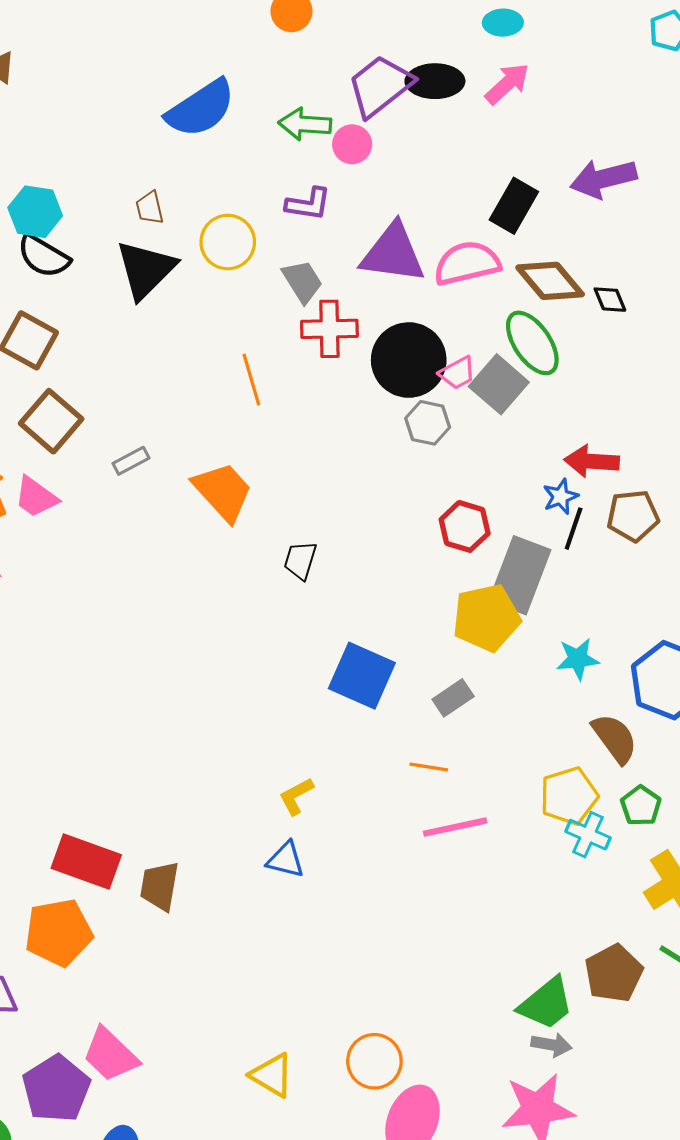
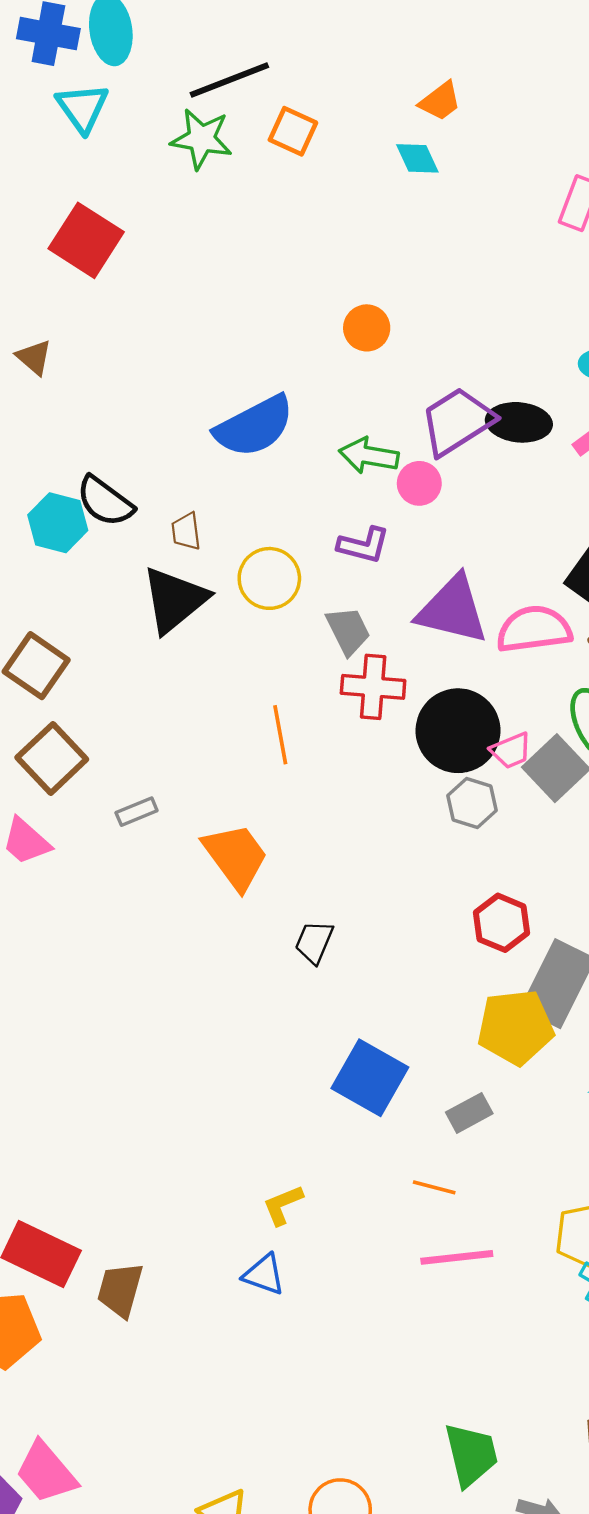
black semicircle: (43, 256) -> (105, 501), moved
green trapezoid: (546, 1004) -> (471, 1455), moved, turned -70

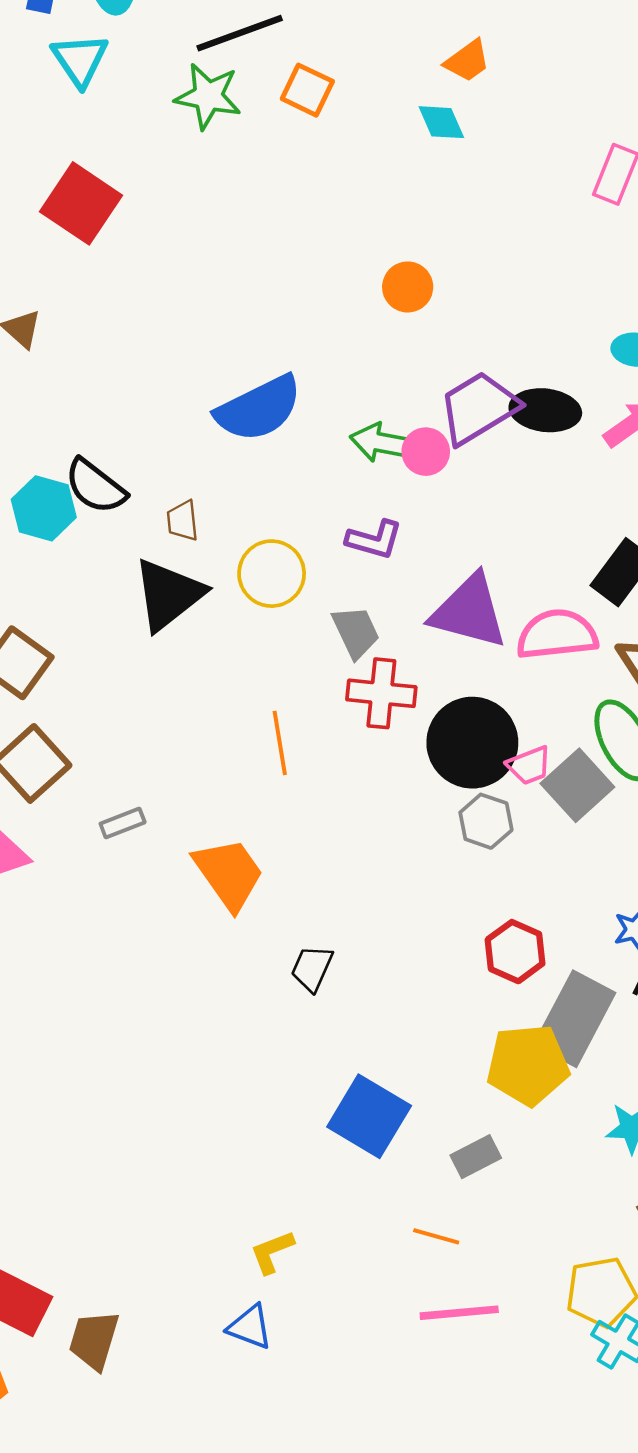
orange circle: (367, 328) -> (408, 287), moved
pink circle: (419, 483) -> (426, 452), moved

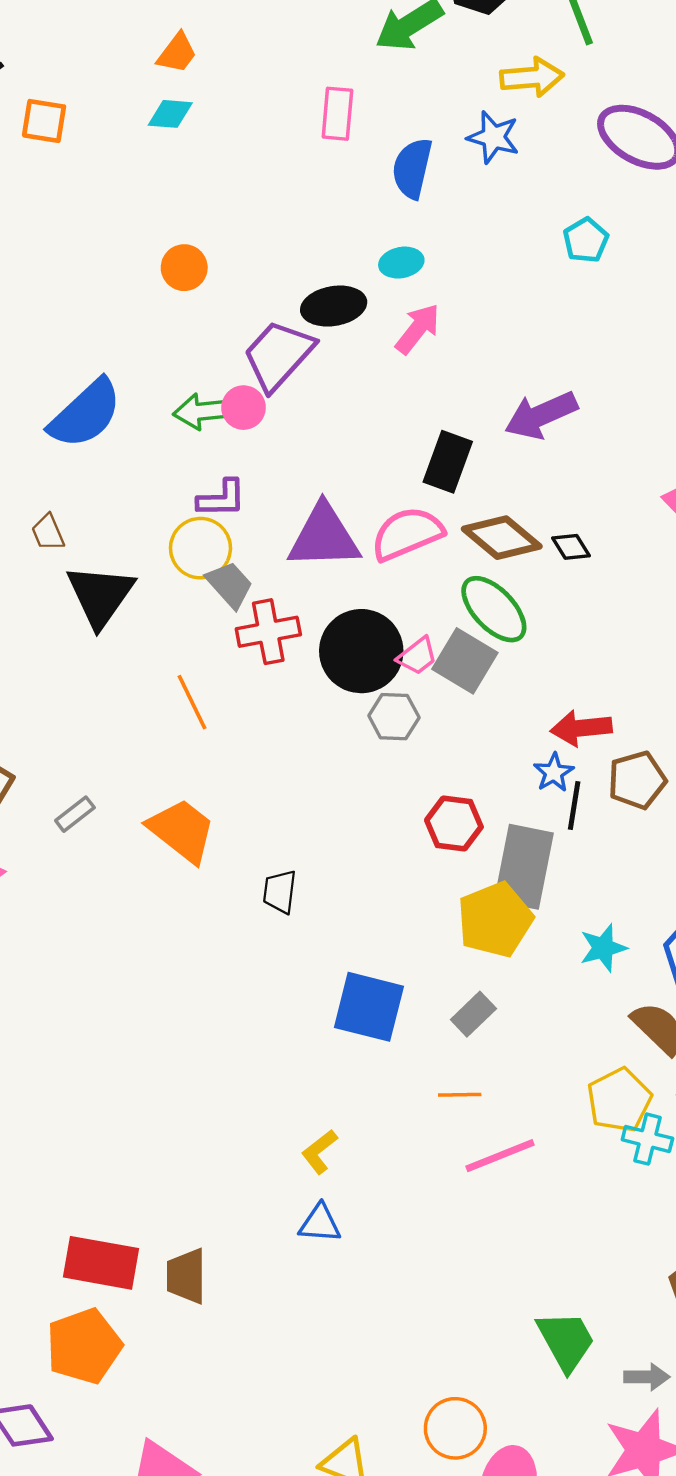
cyan diamond: (441, 122) -> (170, 114), turned -45
black ellipse: (545, 410) -> (334, 306), moved
yellow circle: (272, 574) -> (200, 548), moved
black triangle: (168, 595) -> (100, 596), moved

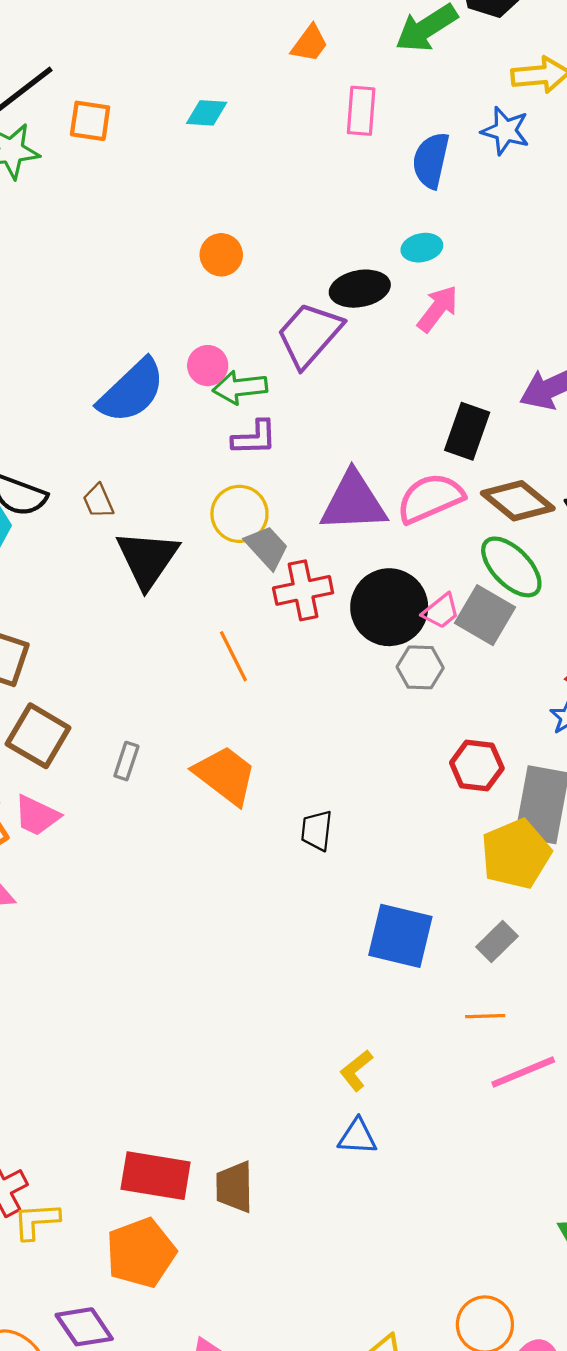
orange trapezoid: (177, 53) -> (310, 44), moved
pink circle: (244, 408) -> (208, 366), moved
purple L-shape: (222, 499) -> (254, 438), moved
gray rectangle: (75, 814) -> (126, 761), turned -33

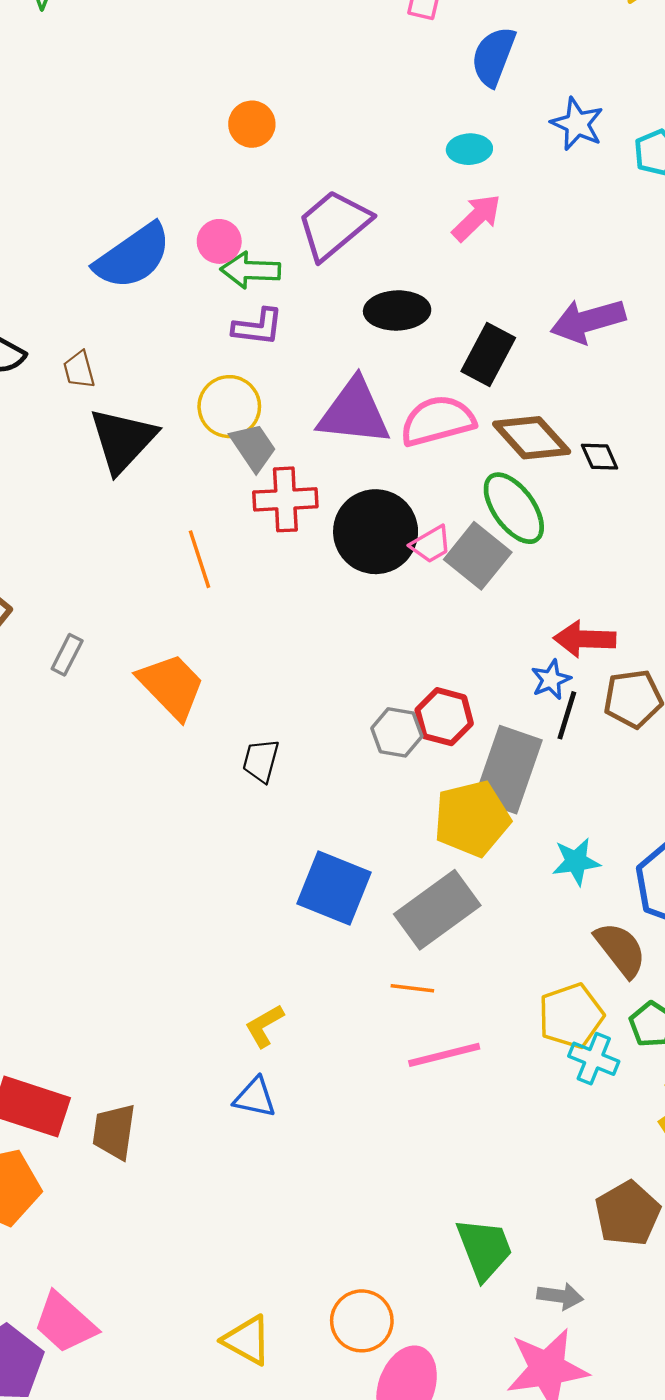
blue star: (505, 131) -> (577, 124), moved
black ellipse: (360, 289) -> (397, 310), moved
gray hexagon: (420, 667) -> (397, 732), moved
gray rectangle: (497, 942) -> (437, 910), size x1.8

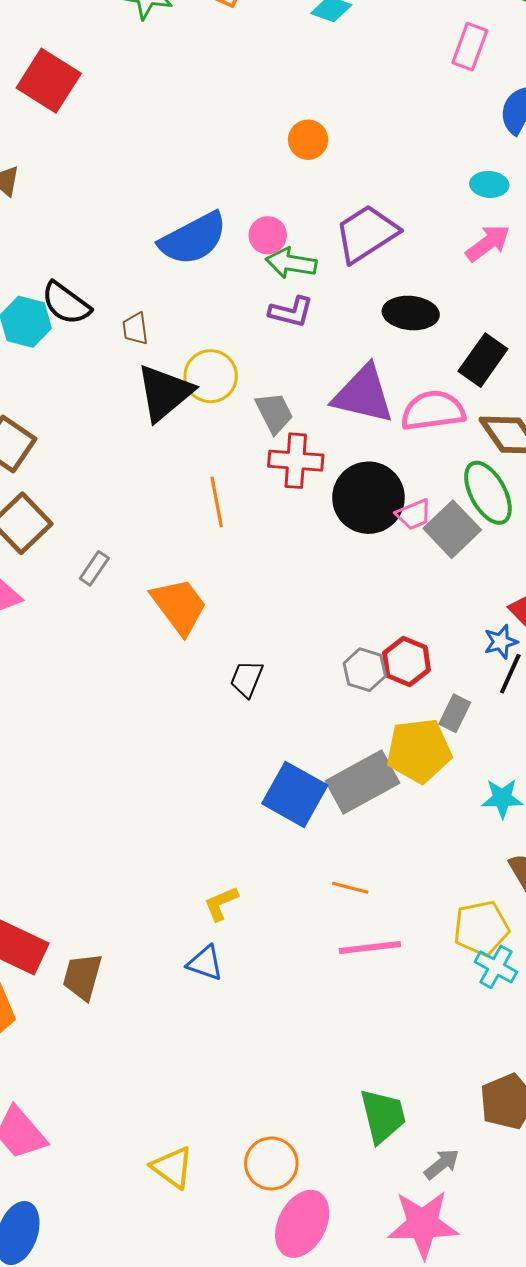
yellow circle: (229, 407) -> (211, 376), moved
gray rectangle: (508, 770) -> (455, 713), size x0.5
gray rectangle: (437, 910) -> (363, 782), moved
gray arrow: (560, 1296) -> (442, 1164), turned -54

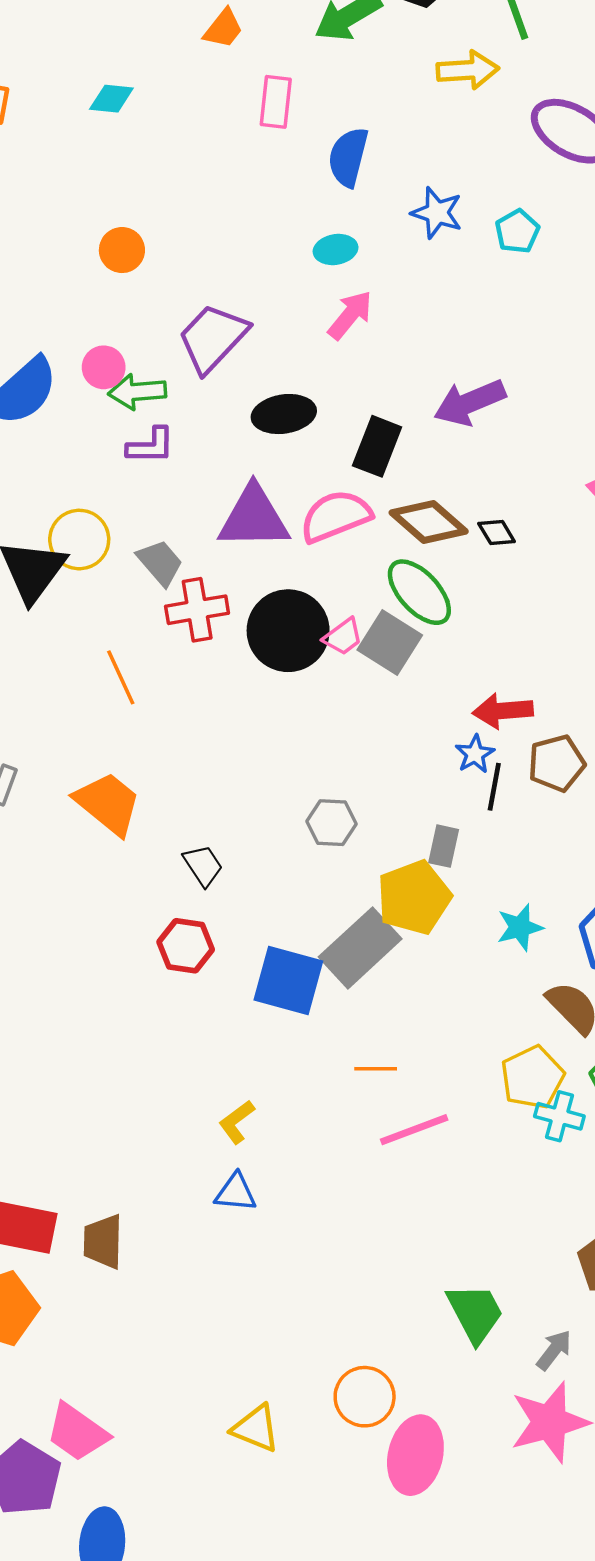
red hexagon: (406, 662) -> (186, 946), moved
black trapezoid: (247, 679) -> (203, 865), turned 138

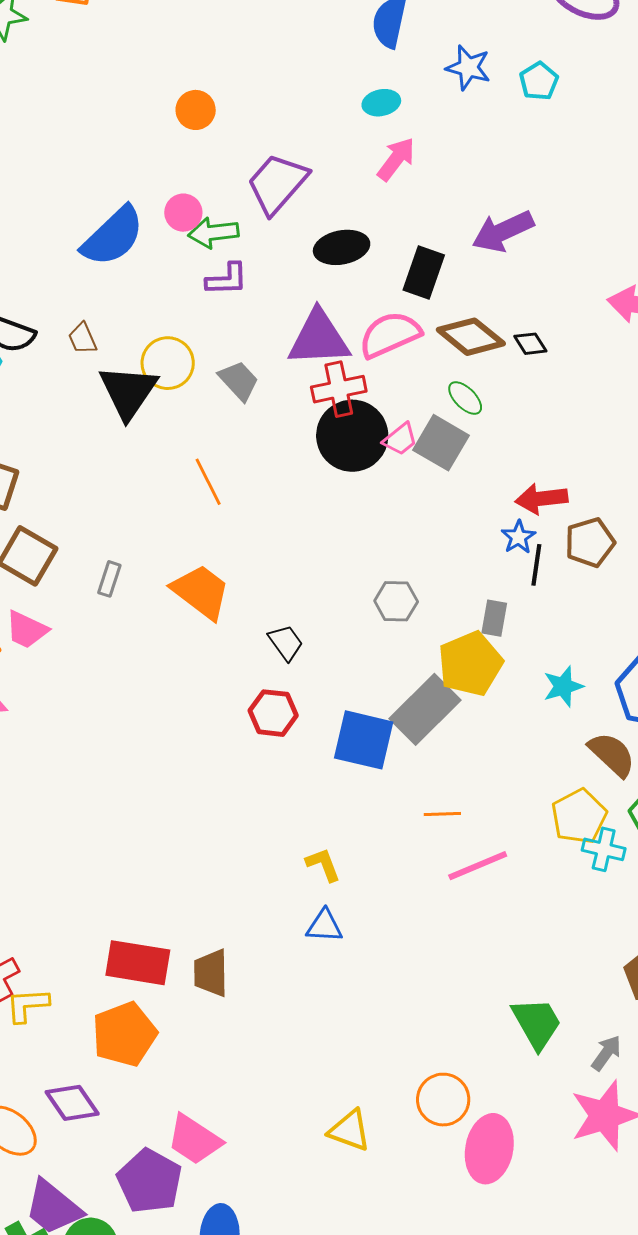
green ellipse: (419, 592) -> (465, 398), size x0.6
red cross: (197, 610) -> (339, 389), moved
yellow L-shape: (237, 1122) -> (323, 865), turned 108

